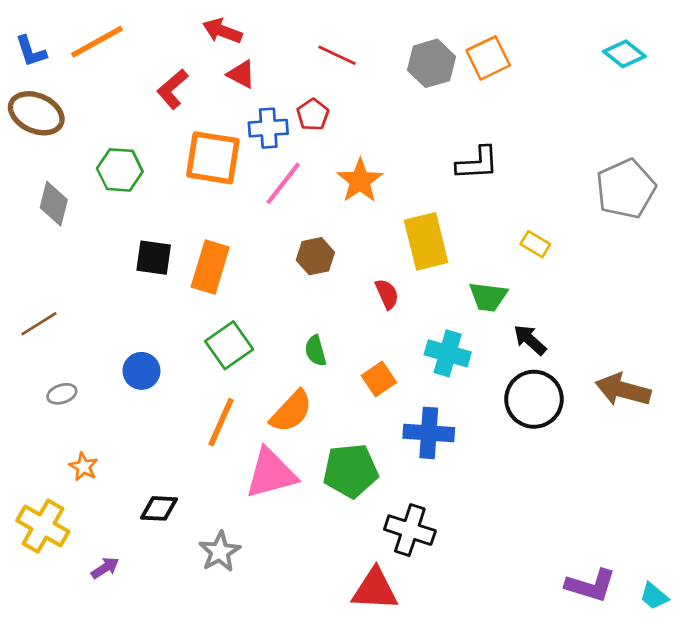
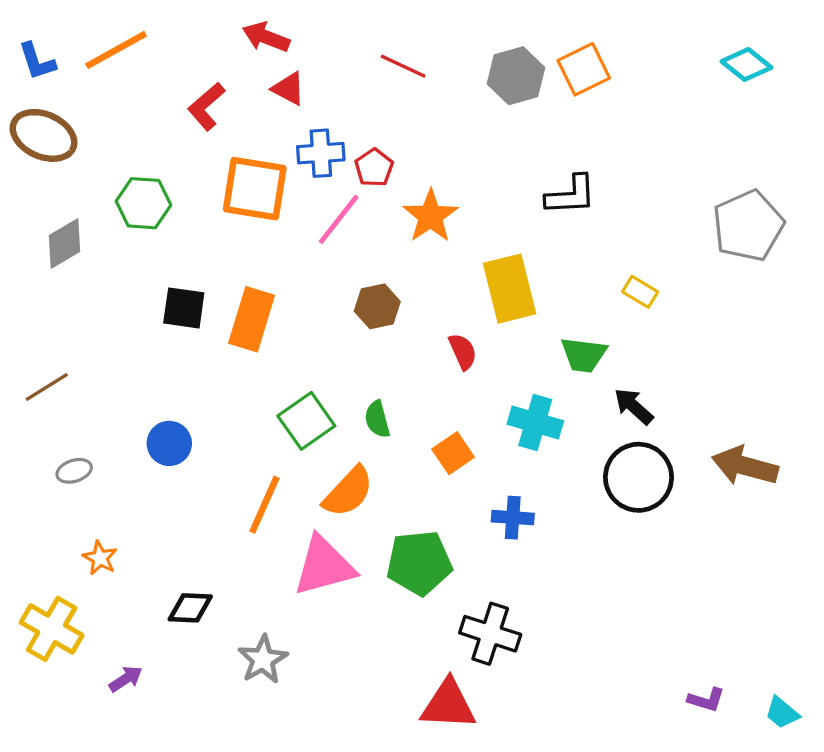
red pentagon: (313, 115) -> (374, 168), moved
gray diamond: (54, 204) -> (64, 243), turned 45
green square: (229, 345) -> (306, 421), moved
blue cross: (429, 433) -> (513, 518), size x0.7
purple L-shape: (591, 585) -> (706, 700), size x0.6

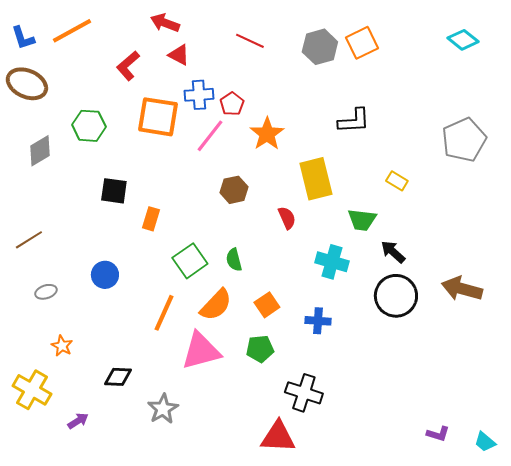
orange rectangle: (252, 319) -> (151, 219), moved, size x0.6
orange square: (453, 453) -> (267, 305), moved
green pentagon: (419, 563) -> (260, 349), size x0.7

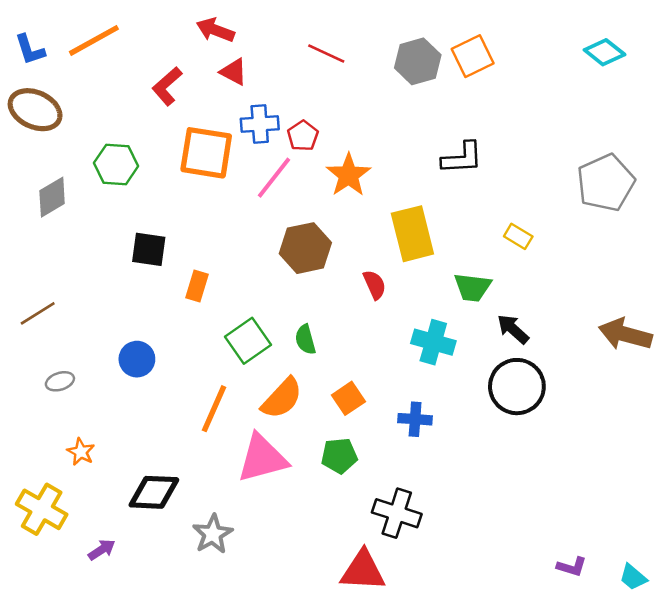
brown hexagon: (234, 190) -> (305, 248), size x1.4
brown arrow: (462, 289) -> (625, 334), moved
black diamond: (118, 377) -> (154, 492), size x1.4

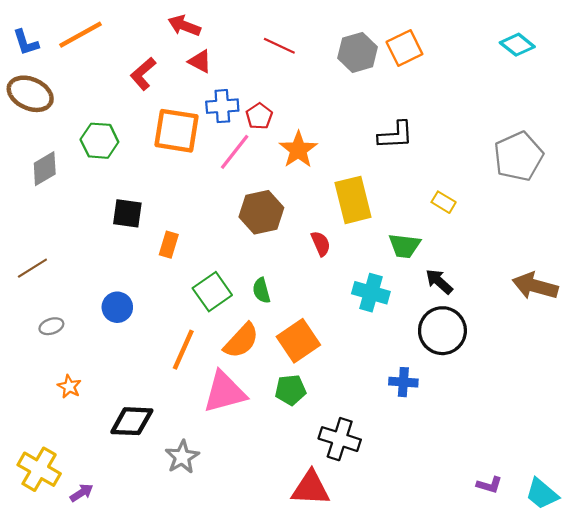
orange square: (348, 398) -> (298, 341), size x1.5
blue cross: (415, 419) -> (403, 382), moved
yellow cross: (42, 509) -> (39, 469), moved
purple arrow: (102, 550) -> (82, 493), moved
cyan trapezoid: (633, 577) -> (542, 494), size x1.4

